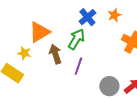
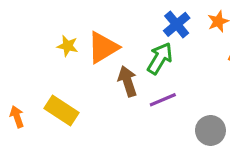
yellow star: (24, 53) -> (68, 46), moved
purple line: (78, 66) -> (163, 100), turned 48

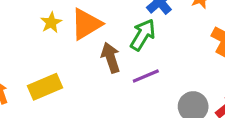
yellow star: (68, 46) -> (51, 23), turned 30
yellow rectangle: (61, 111) -> (45, 87), turned -56

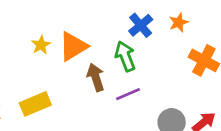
green arrow: (143, 35) -> (125, 56), turned -52

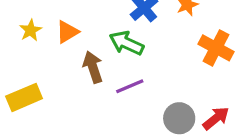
orange triangle: (73, 46) -> (67, 32), size x0.7
green arrow: (125, 56) -> (126, 43), turned -44

